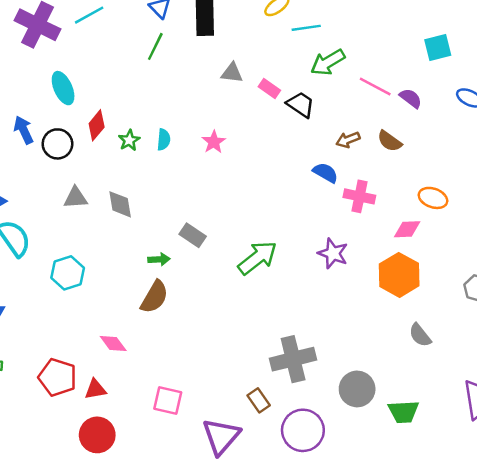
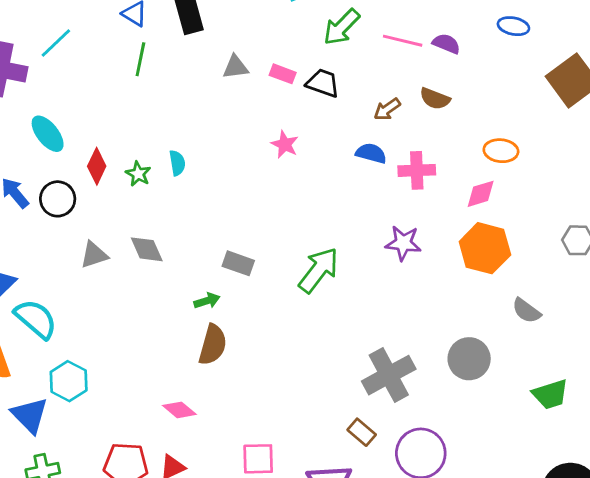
pink star: (214, 142) -> (285, 144), moved
cyan hexagon: (68, 273) -> (69, 381), moved
gray circle: (357, 389) -> (469, 359), moved
green trapezoid: (403, 412) -> (550, 394), moved

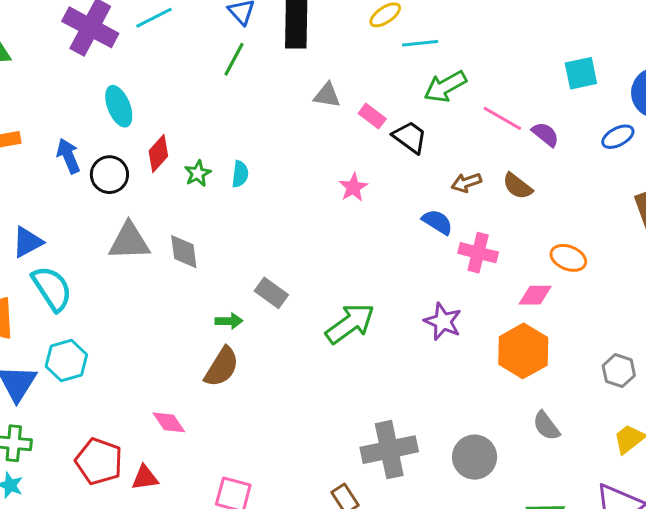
blue ellipse: (513, 26) -> (618, 137), turned -56
gray triangle: (94, 255) -> (129, 241), size x1.4

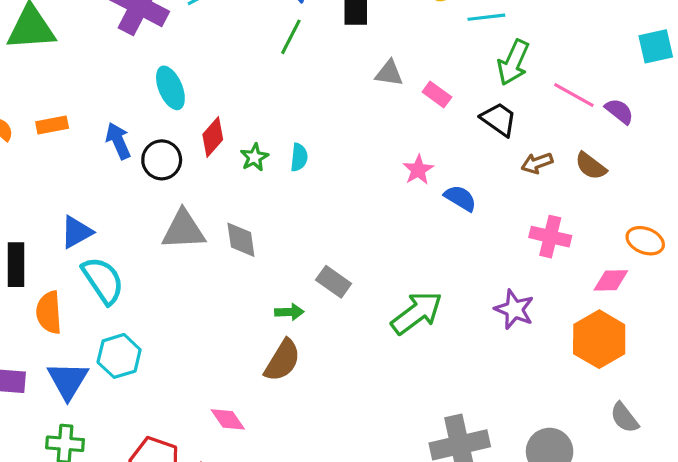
green arrow: (445, 87) -> (513, 62), turned -36
black trapezoid: (410, 137) -> (499, 119), moved
blue semicircle: (437, 222) -> (460, 198), moved

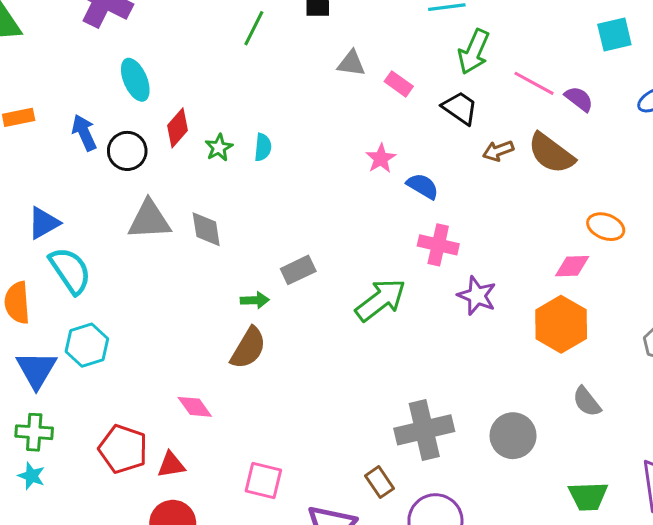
brown semicircle: (591, 166) -> (551, 153), size x1.5
pink cross: (550, 237) -> (438, 245), moved
gray rectangle: (334, 282) -> (298, 270), turned -60

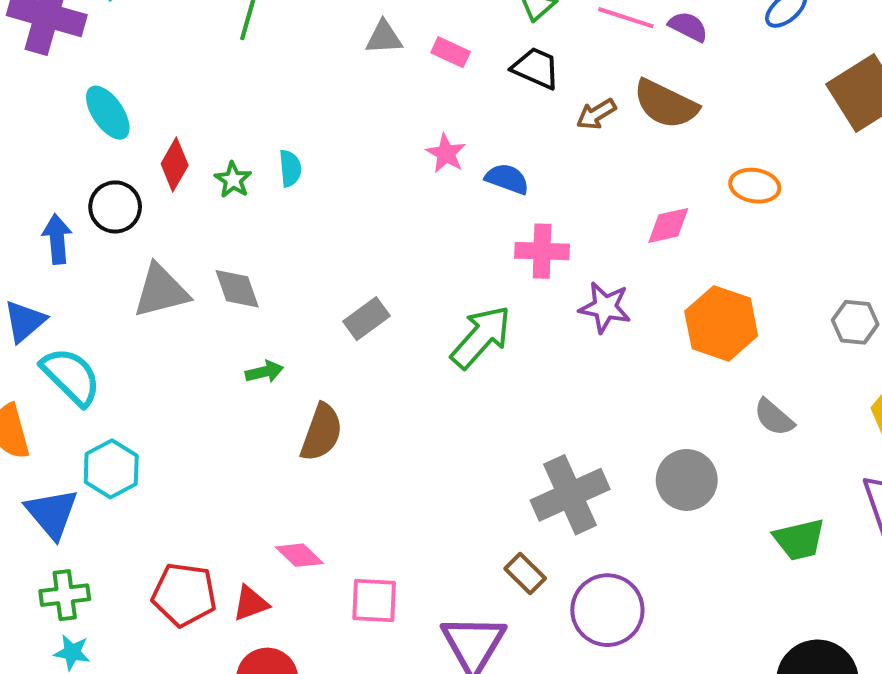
blue arrow: (84, 133) -> (57, 239), moved, turned 30
pink diamond: (572, 266) -> (668, 225), moved
green arrow: (255, 300) -> (264, 372), moved
pink diamond: (195, 407) -> (299, 555), moved

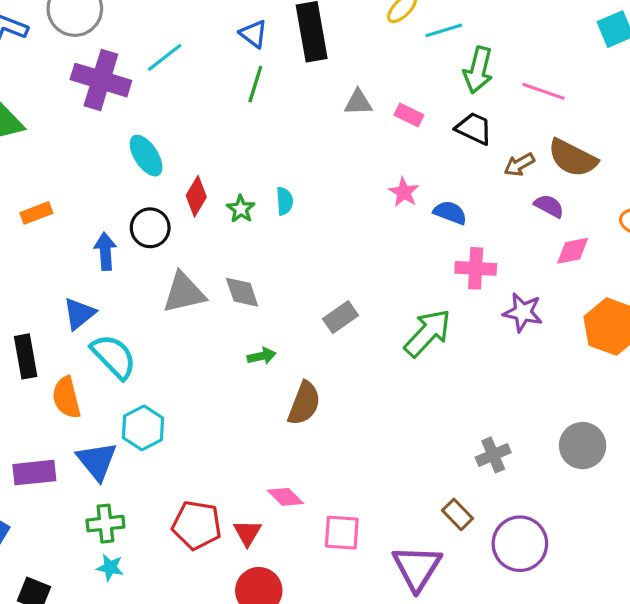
purple semicircle: (688, 27) -> (549, 206), moved
gray cross: (570, 495) -> (493, 455), size x0.6
red triangle: (251, 603) -> (247, 533), turned -40

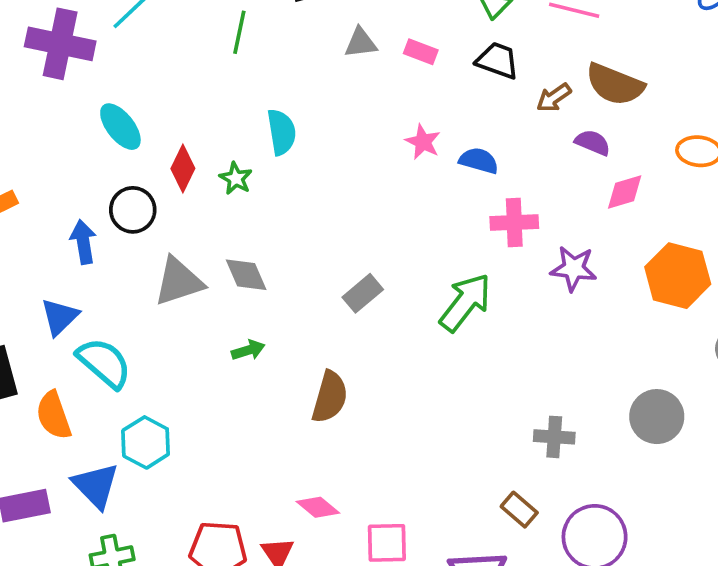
cyan semicircle: (285, 201) -> (282, 132), moved, size x1.4
green arrow: (262, 356) -> (248, 350), moved
gray cross: (493, 455) -> (554, 437), turned 32

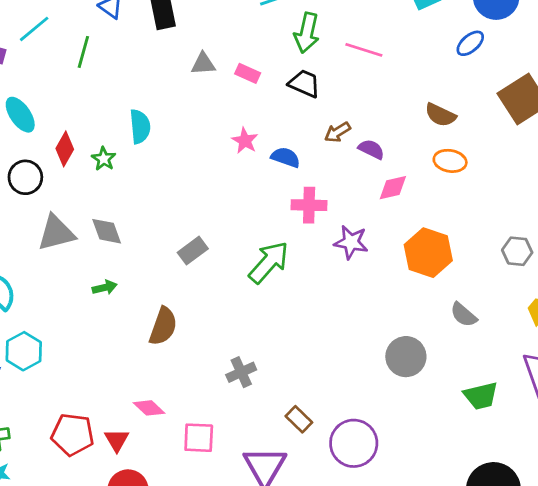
green line: (239, 32) -> (83, 52), moved
brown semicircle: (615, 84) -> (440, 115), moved, size x0.7
brown arrow: (554, 98) -> (337, 132), moved
gray cross: (554, 437) -> (241, 372), moved, turned -32

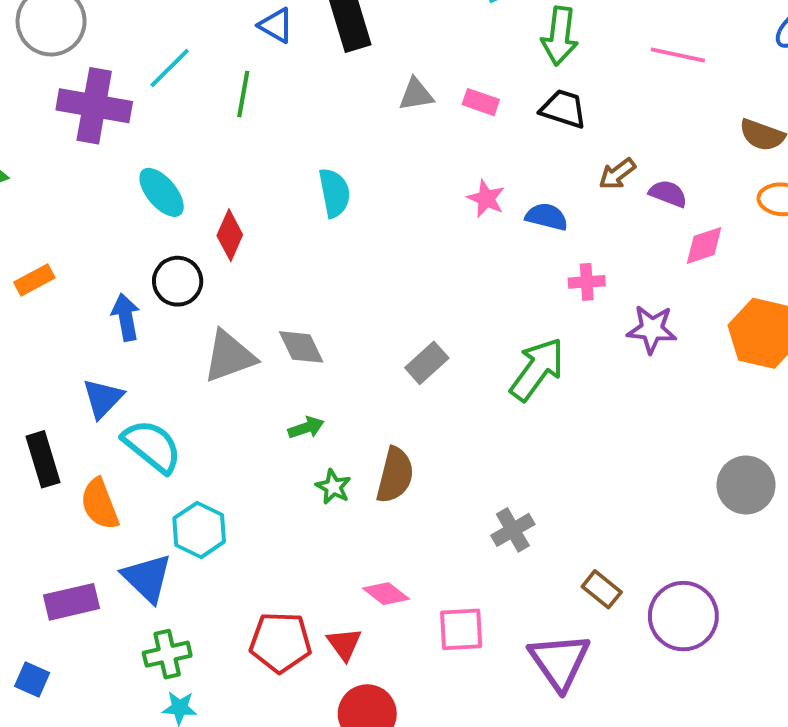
pink line: (364, 50) -> (678, 55), moved
green star: (104, 159) -> (333, 487), moved
pink cross: (309, 205) -> (587, 282), size x0.7

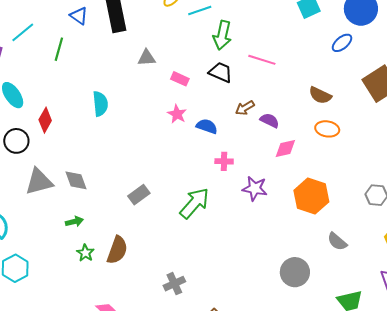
pink line: (678, 55) -> (262, 60), moved
pink rectangle: (481, 102) -> (180, 79), moved

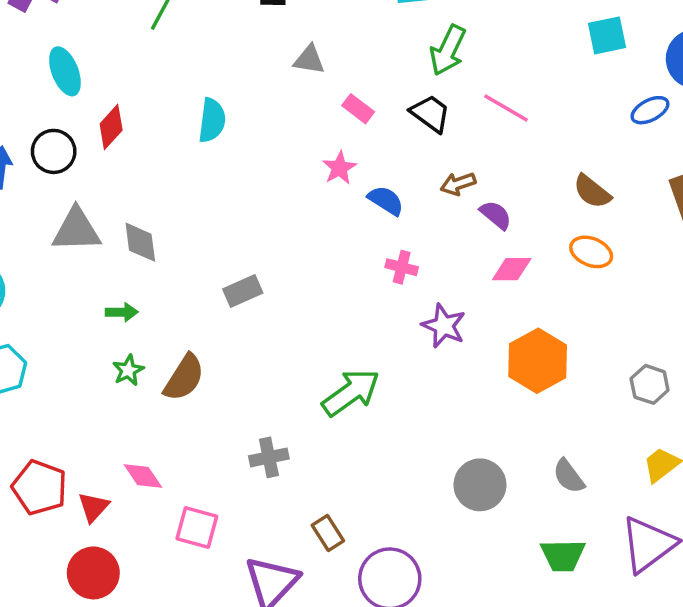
green arrow: (195, 203) -> (351, 392), moved
gray semicircle: (337, 242) -> (569, 476), moved

